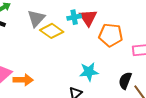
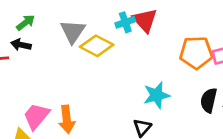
orange pentagon: (111, 35) -> (196, 53), moved
orange arrow: (23, 80) -> (67, 119), turned 90

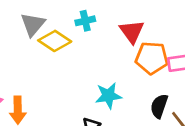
red triangle: (145, 20) -> (132, 32), moved

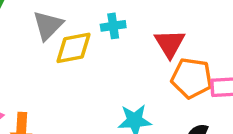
yellow diamond: (55, 41) -> (73, 48), turned -48

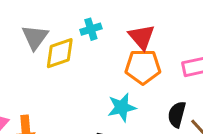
orange pentagon: (192, 78) -> (143, 67), moved

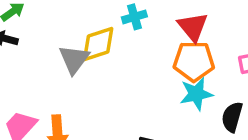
gray triangle: (35, 37) -> (74, 59), moved
cyan star: (122, 107) -> (196, 94), moved

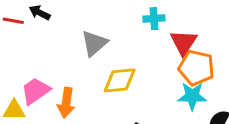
red triangle: (193, 27) -> (184, 42), moved
yellow diamond: (98, 44) -> (120, 80), moved

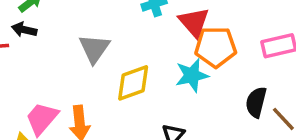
cyan star: (192, 96) -> (192, 75), moved

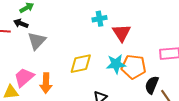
orange pentagon: (216, 47) -> (134, 67), moved
gray triangle: (94, 48) -> (37, 41), moved

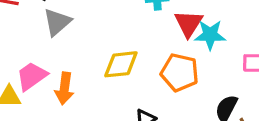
cyan star: (116, 64) -> (210, 35), moved
orange pentagon: (134, 67) -> (180, 72), moved

